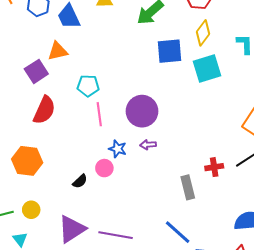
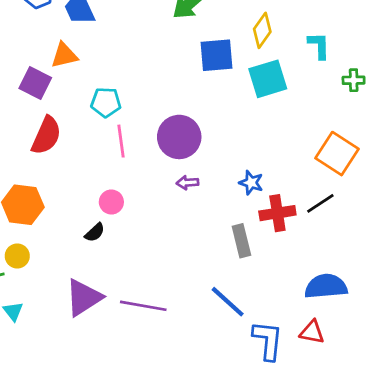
purple square: (36, 71) -> (35, 83), turned -30
blue star: (118, 149) -> (251, 183), moved
red cross: (214, 167) -> (277, 213), size x1.4
pink circle: (104, 168) -> (111, 202), moved
yellow circle: (31, 210) -> (17, 256), moved

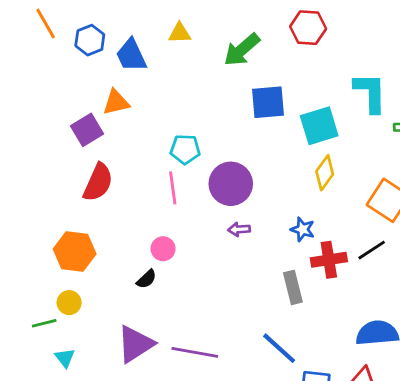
yellow diamond: (262, 30) -> (325, 173), moved
cyan L-shape: (319, 46) -> (370, 93), size x1.5
purple square: (35, 83) -> (87, 130), turned 32
cyan pentagon: (106, 102) -> (185, 149), moved

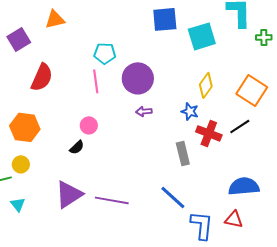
purple square: (87, 130) -> (19, 39), moved
yellow diamond: (325, 173) -> (206, 85), moved
red cross: (329, 260) -> (209, 133), turned 30

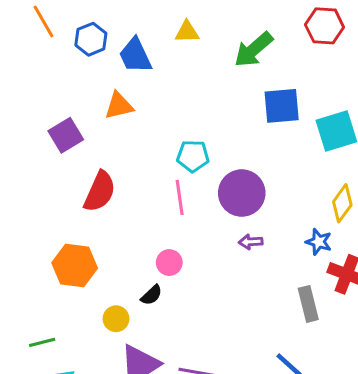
yellow circle: (21, 164) -> (116, 319), moved

